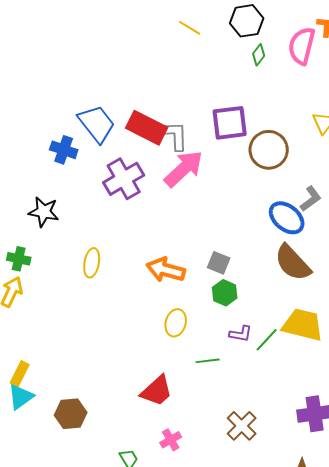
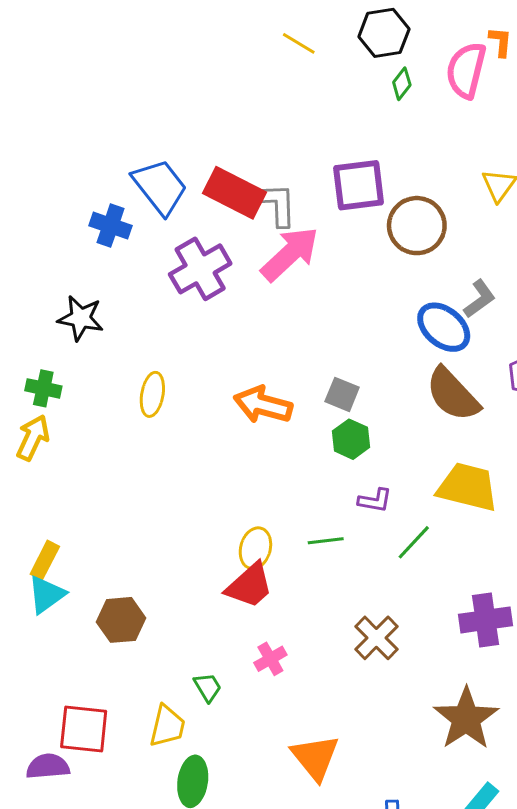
yellow ellipse: (176, 323) -> (255, 548), moved
green line: (267, 340) -> (414, 542), moved

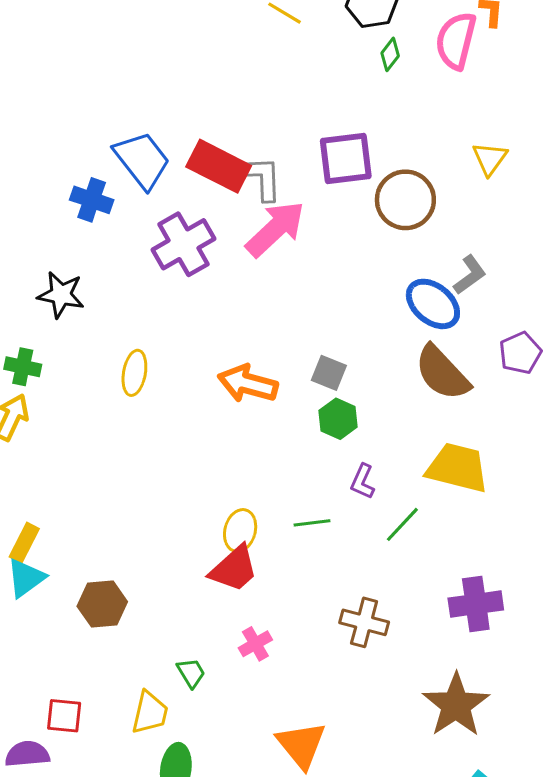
purple L-shape: (375, 500) -> (363, 482), turned 104
brown cross: (376, 638) -> (364, 622), turned -30
red square: (84, 729) -> (64, 716), size x0.7

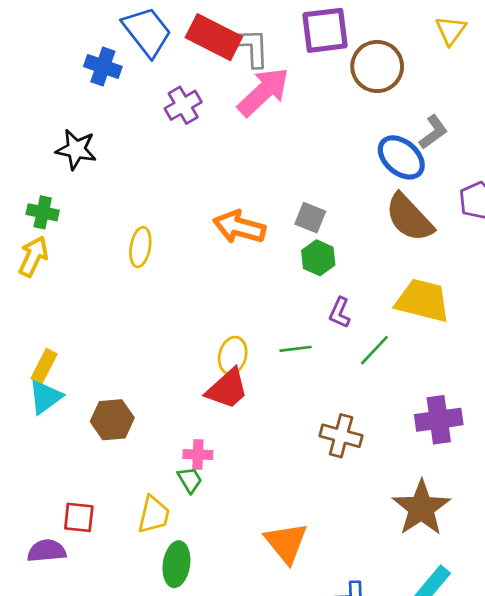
purple cross: (183, 244) -> (183, 105), size x0.7
yellow ellipse: (134, 373) -> (140, 247), moved
pink cross: (255, 644) -> (198, 454), moved, turned 32

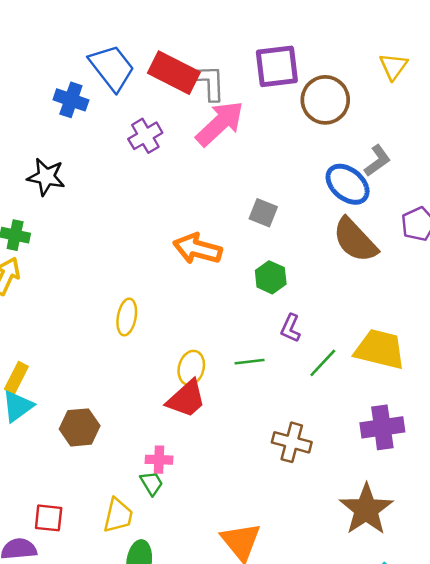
gray square: (310, 218) -> (263, 213), moved
yellow ellipse: (140, 247) -> (127, 317), moved
yellow trapezoid: (423, 301) -> (380, 349), moved

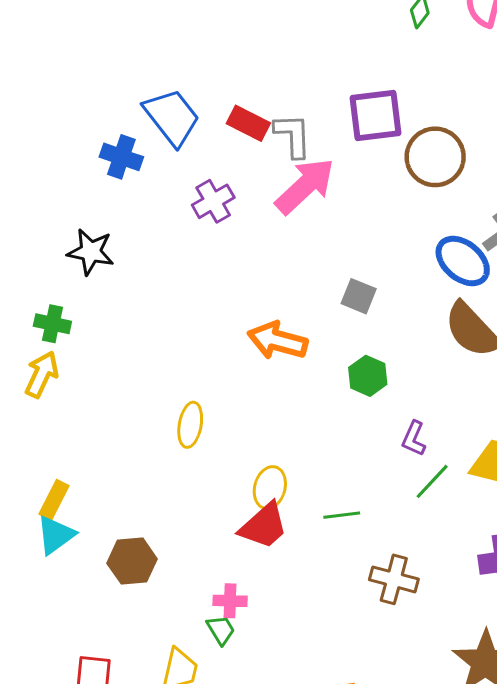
red rectangle: (174, 73) -> (248, 123), size x0.7
purple L-shape: (291, 328) -> (414, 439), moved
green line: (250, 362) -> (342, 515), moved

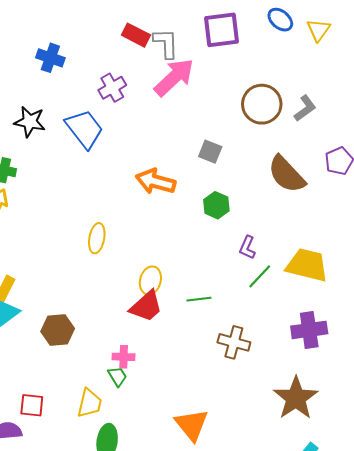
blue trapezoid: (172, 117) -> (84, 129), moved
brown circle: (435, 157) -> (262, 104), moved
blue ellipse: (463, 261) -> (280, 20), moved, size x0.7

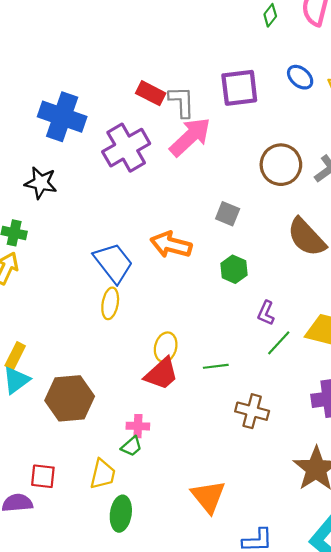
blue cross: (50, 58) -> (62, 117), size x1.6
purple cross: (112, 88) -> (126, 148), size x1.6
blue trapezoid: (84, 129) -> (113, 263), moved
brown hexagon: (58, 330) -> (70, 398), size x1.4
green trapezoid: (117, 376) -> (131, 446), turned 80

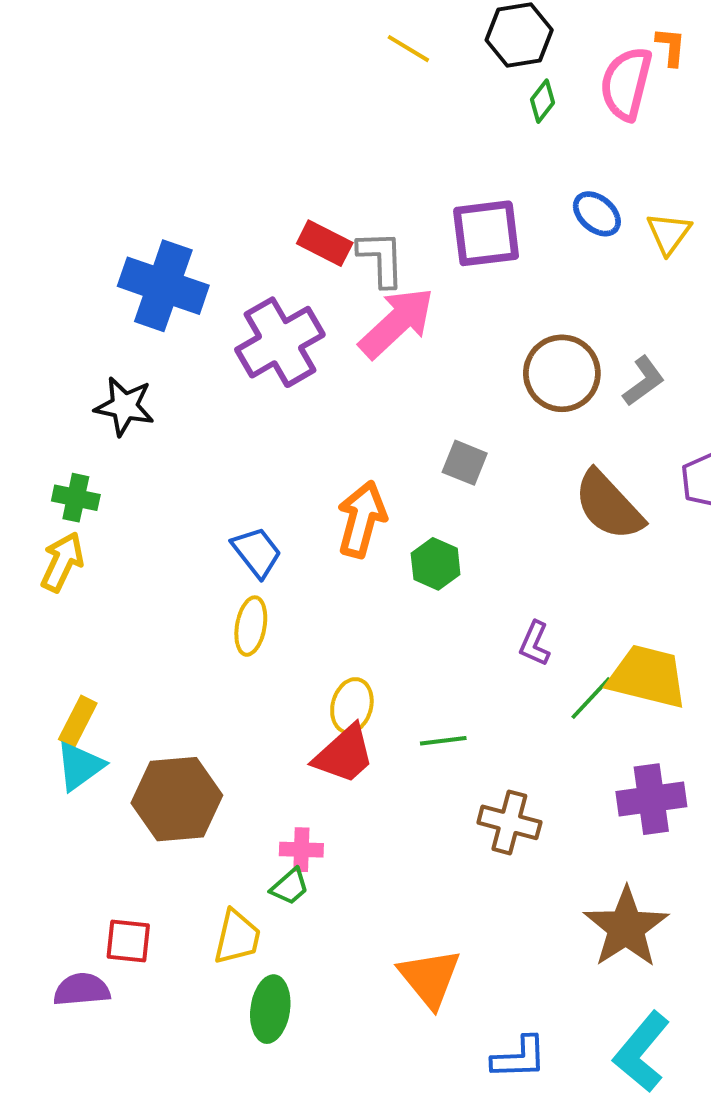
orange arrow: (171, 245) -> (362, 519), turned 90
blue trapezoid: (113, 263) -> (257, 552), size x0.7
green hexagon: (234, 269) -> (436, 564), moved
green line: (279, 343) -> (591, 698), moved

